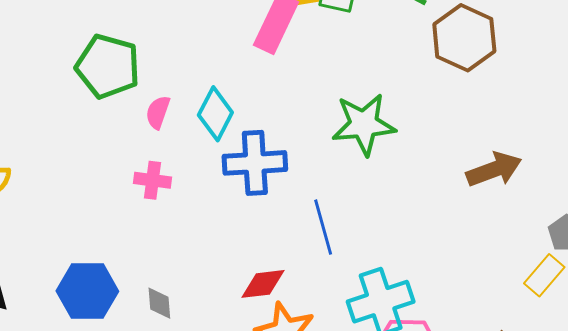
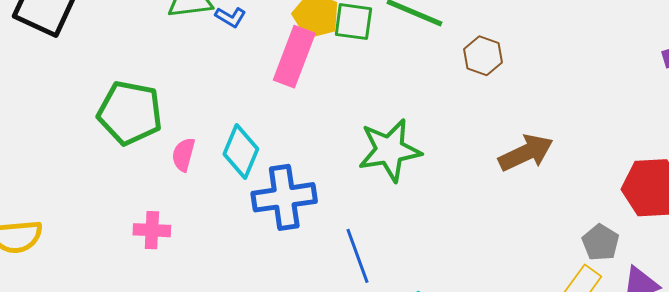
brown hexagon: (464, 38) -> (483, 56), size x0.6
brown arrow: (494, 170) -> (526, 153), moved
pink cross: (153, 180) -> (152, 230), moved

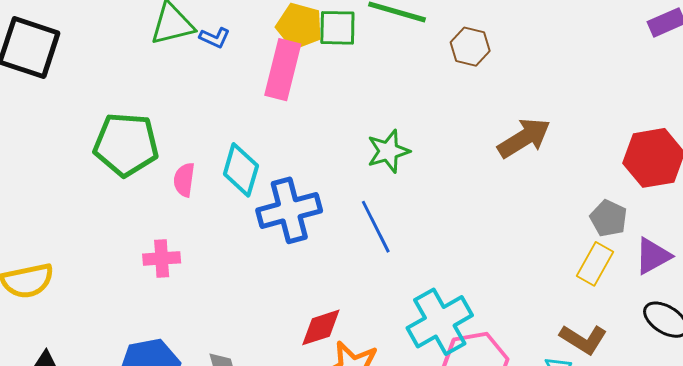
green star: (390, 150) -> (388, 151), size x0.7
blue line: (357, 256) -> (376, 227), moved

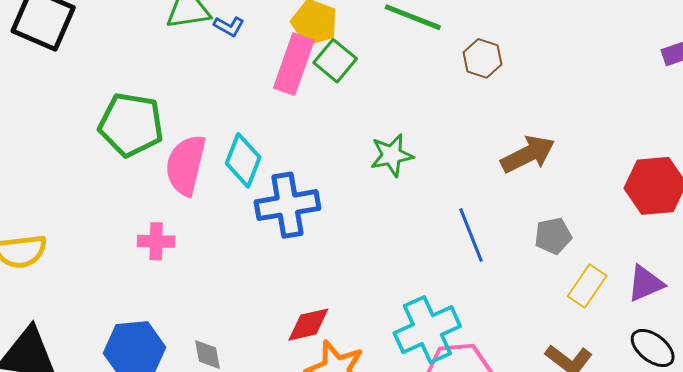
green square: (337, 28) -> (335, 61), moved, turned 33
pink semicircle: (184, 180) -> (186, 165), size x1.8
gray pentagon: (609, 218) -> (553, 236), moved, turned 30
blue line: (376, 227) -> (471, 235), moved

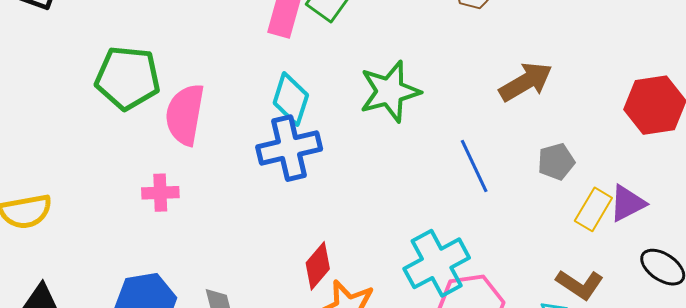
green star: (392, 155) -> (390, 92), size x1.4
cyan diamond: (243, 160) -> (291, 99), moved
purple triangle: (645, 283) -> (627, 203), moved
red diamond: (308, 325) -> (318, 266), turned -33

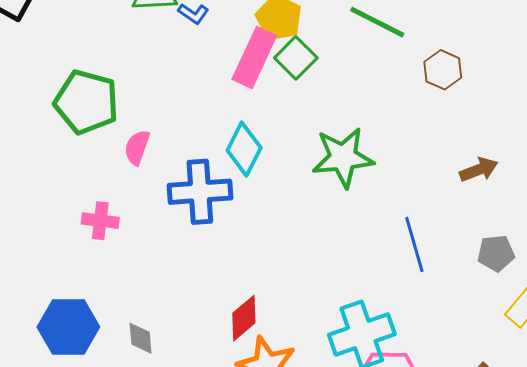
brown arrow: (526, 82) -> (479, 170), size x0.7
pink semicircle: (185, 115) -> (137, 147), size x0.6
blue cross: (289, 148) -> (200, 192), moved

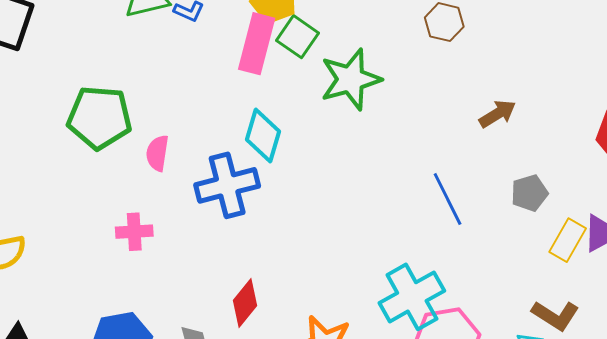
green star: (343, 157) -> (351, 79), moved
red diamond: (244, 318) -> (245, 303), moved

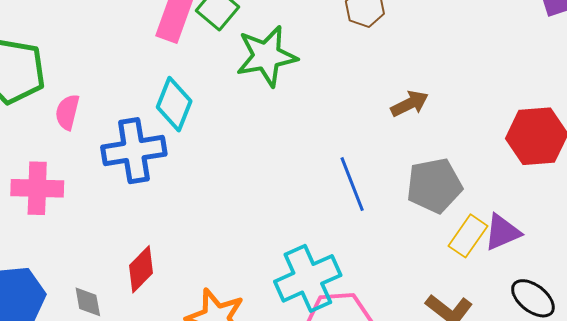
gray pentagon: (529, 193) -> (434, 186), size x1.5
pink cross: (134, 232) -> (37, 188), size x1.4

